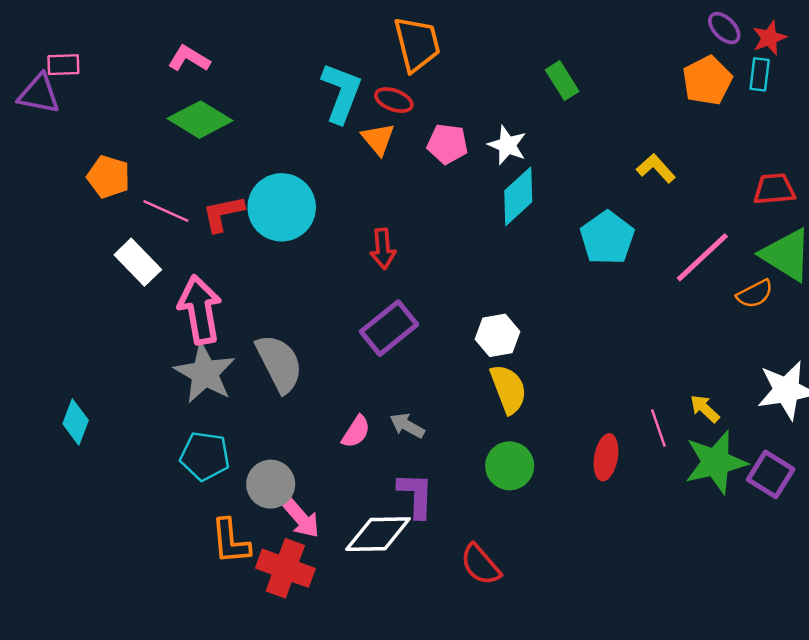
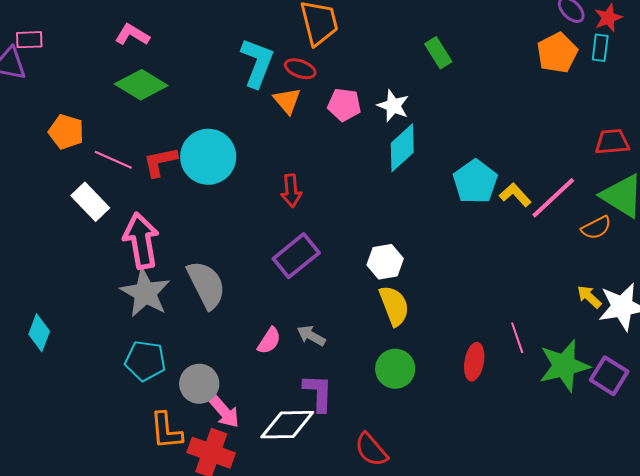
yellow L-shape: (656, 168) -> (515, 195), moved
yellow arrow: (705, 409) -> (589, 297), moved

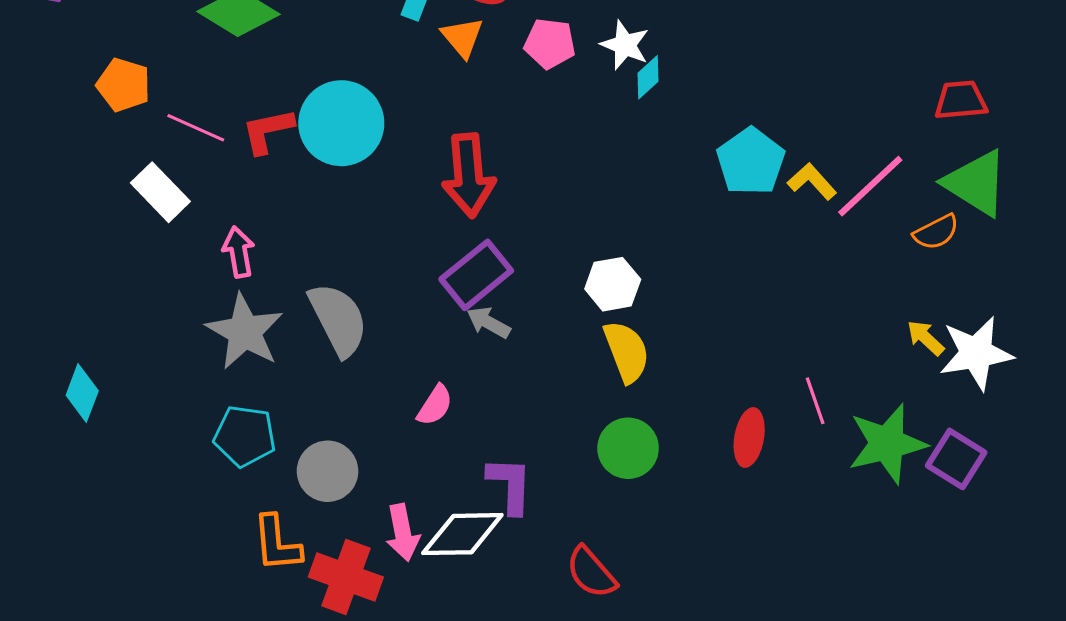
cyan diamond: (402, 148) -> (648, 77), moved, size x0.6
red arrow: (291, 191) -> (469, 175), size x1.6
pink arrow: (141, 241) -> (239, 252), size x0.6
gray arrow: (311, 336) -> (489, 323), moved
pink arrow: (224, 412) -> (403, 533), moved, turned 30

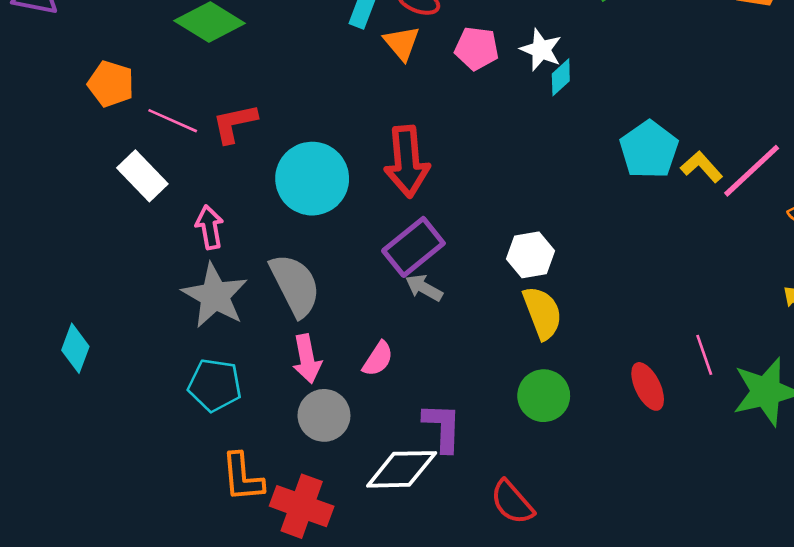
cyan circle: (341, 123) -> (312, 179), moved
red ellipse: (749, 437) -> (648, 386), turned -36
gray circle: (328, 471) -> (324, 415), moved
pink arrow: (403, 533) -> (307, 359), moved

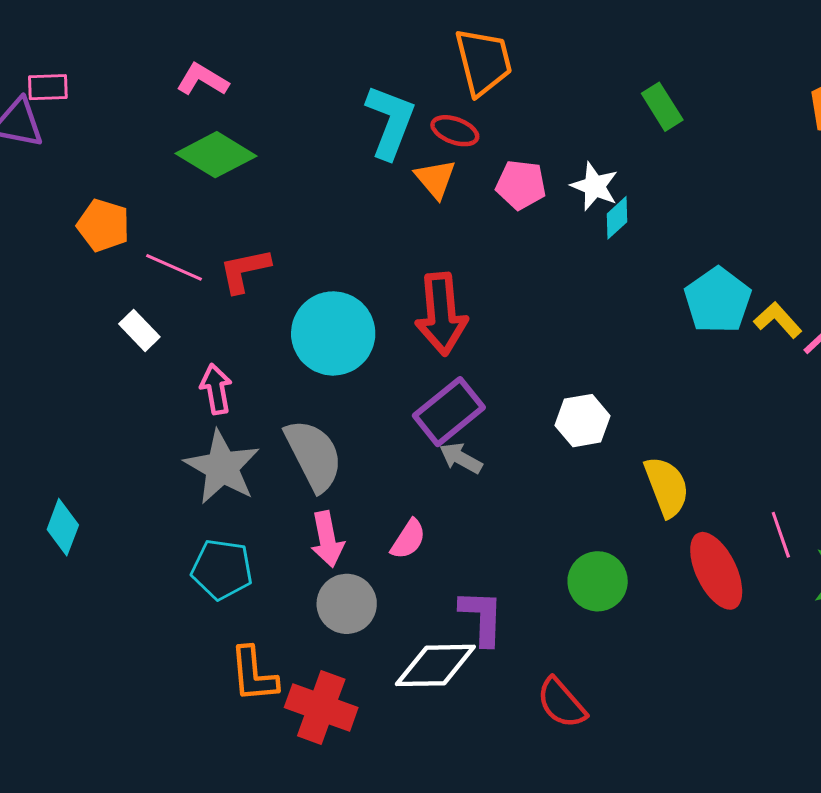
white rectangle: (142, 176) -> (139, 330), size x0.7
yellow semicircle: (542, 313) -> (667, 487), moved
red ellipse: (648, 386) -> (716, 571), size x1.4

